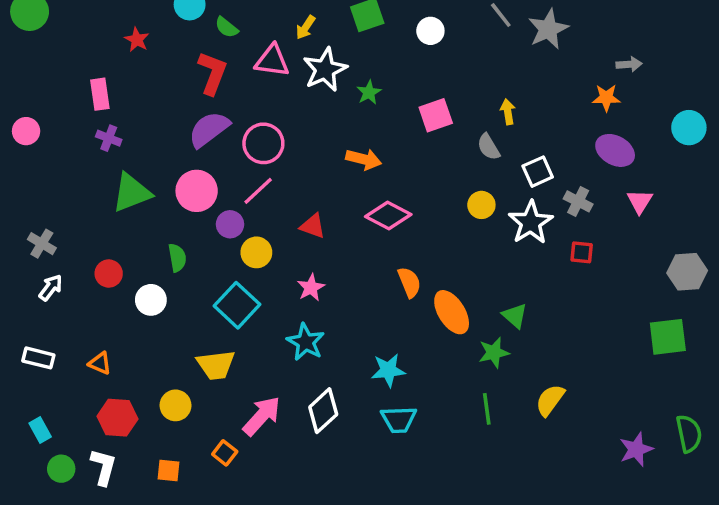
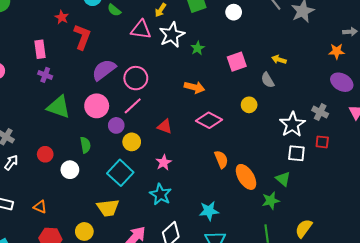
red L-shape: (212, 73) -> (82, 37), moved
yellow arrow: (508, 112) -> (279, 60), turned -64
white square: (538, 172) -> (296, 153), moved, turned 30
green triangle: (132, 193) -> (59, 107), turned 40
yellow circle: (481, 205) -> (249, 105), moved

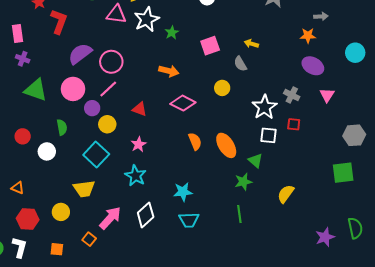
orange ellipse: (246, 177) -> (226, 145), moved
yellow semicircle: (304, 228) -> (286, 194), moved

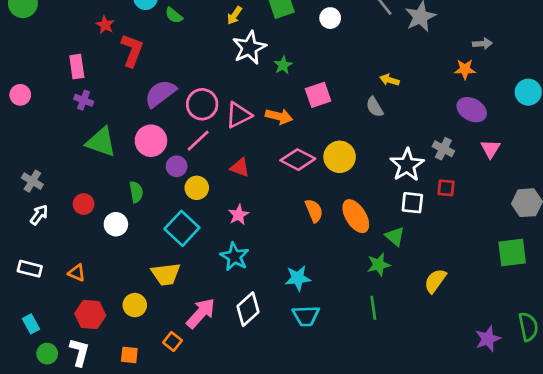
pink triangle: (116, 14) -> (239, 115), moved, turned -35
pink square: (210, 46) -> (318, 95), moved
yellow circle: (222, 88) -> (340, 157), moved, size x1.5

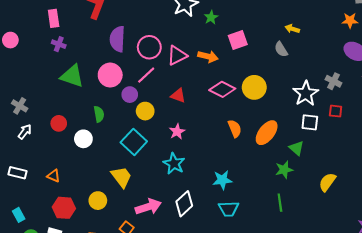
purple semicircle: (160, 94) -> (117, 39), turned -50
orange ellipse: (356, 216) -> (267, 133), turned 70
yellow trapezoid: (166, 274) -> (121, 177), turned -120
pink arrow: (201, 313) -> (148, 207), turned 30

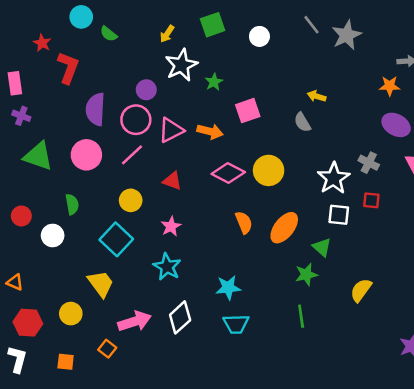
purple circle: (130, 95) -> (146, 90), moved

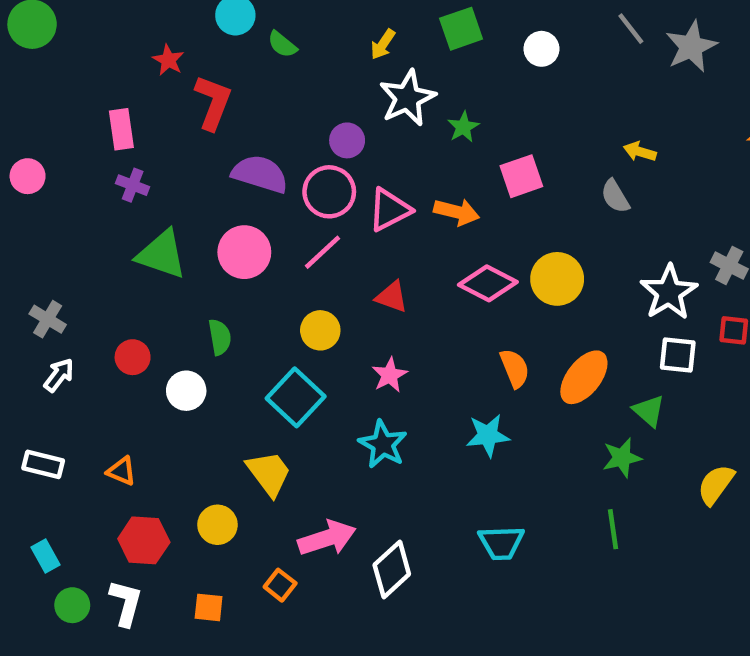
purple semicircle: (96, 109) -> (260, 174), turned 104
cyan star: (228, 288) -> (488, 435), moved
white diamond: (180, 317) -> (392, 569), moved

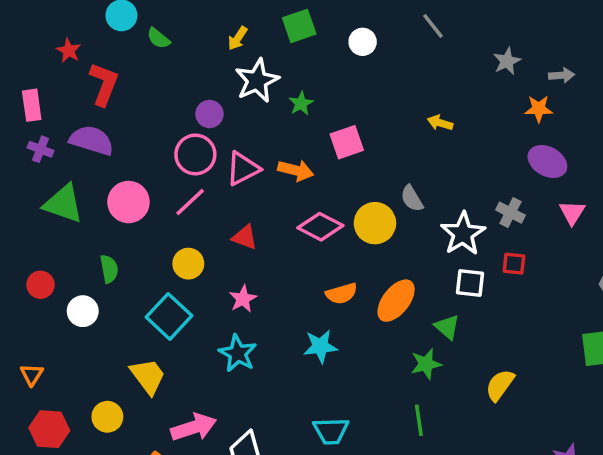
gray star: (691, 47) -> (507, 61), moved, size x0.7
purple semicircle: (260, 174) -> (92, 140), moved
gray semicircle: (615, 196) -> (412, 198), moved
orange semicircle: (515, 368) -> (341, 294), turned 96
orange triangle: (121, 471) -> (32, 375), turned 40

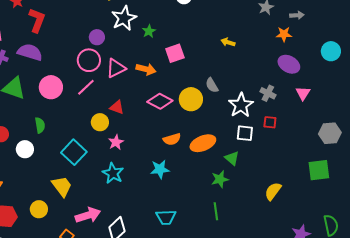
yellow circle: (188, 264) -> (100, 122), moved
orange ellipse: (396, 301) -> (203, 143), turned 30
yellow semicircle: (500, 385) -> (273, 191), moved

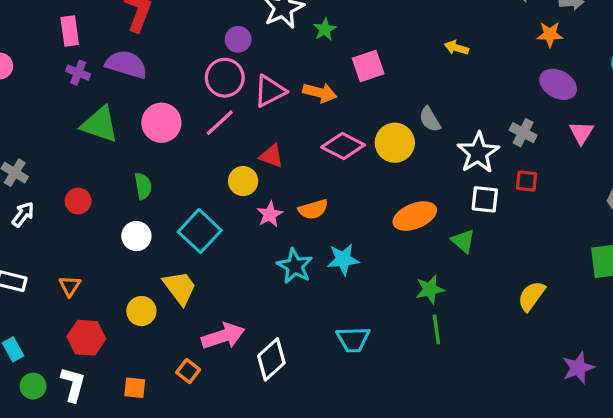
orange semicircle: (172, 139) -> (313, 209), moved
white circle: (25, 149) -> (136, 236), moved
cyan star: (113, 173) -> (295, 266), moved
green star: (220, 179) -> (430, 289), moved
yellow circle: (39, 209) -> (141, 311), moved

